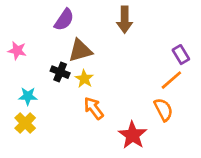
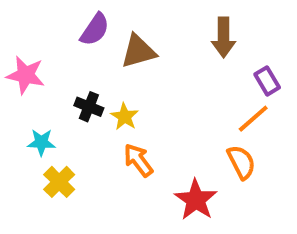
brown arrow: (125, 20) -> (224, 37), moved
pink star: (17, 51) -> (26, 75), size x1.4
brown triangle: (80, 51) -> (138, 51), moved
yellow cross: (25, 123) -> (59, 182), moved

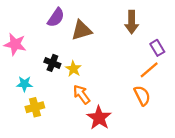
yellow cross: (59, 182) -> (35, 107), turned 30
red star: (196, 200) -> (99, 118), moved

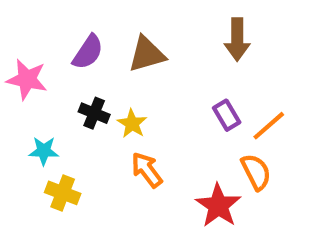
purple semicircle: (56, 17) -> (88, 52), moved
purple rectangle: (157, 48) -> (227, 115), moved
yellow cross: (35, 107) -> (63, 193), turned 36
red star: (99, 118) -> (218, 206), moved

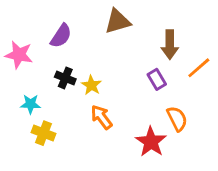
brown arrow: (237, 39) -> (170, 45), moved
brown triangle: (147, 54) -> (118, 21), moved
orange line: (269, 126) -> (199, 68), moved

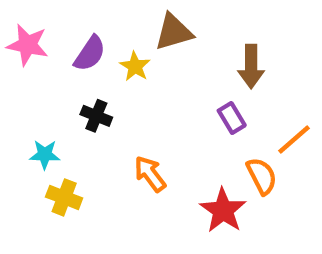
pink star: (19, 55) -> (28, 45), moved
orange line: (199, 68) -> (294, 139), moved
yellow star: (91, 85) -> (135, 66), moved

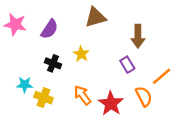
yellow star: (135, 66) -> (81, 54), moved
yellow cross: (64, 197) -> (44, 98), moved
red star: (223, 210) -> (111, 103), moved

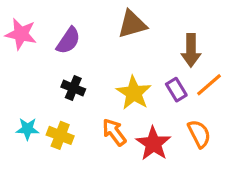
yellow star: (81, 54) -> (134, 93), moved, size x1.5
orange line: (162, 76) -> (209, 85), moved
cyan star: (25, 85) -> (27, 129), moved

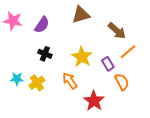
brown arrow: (191, 50) -> (117, 31), turned -48
purple rectangle: (176, 90) -> (108, 64), moved
yellow cross: (60, 135) -> (37, 83), turned 35
red star: (153, 144) -> (94, 101), moved

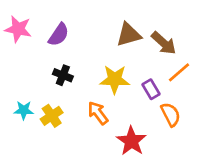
brown triangle: (81, 15) -> (129, 35), moved
yellow star: (82, 57) -> (115, 79), turned -30

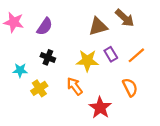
brown arrow: (164, 43) -> (125, 18), moved
purple rectangle: (151, 89) -> (111, 54), moved
cyan star: (24, 110) -> (20, 70), moved

